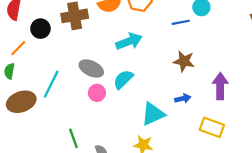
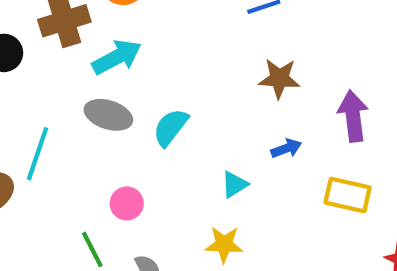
cyan arrow: (129, 41) -> (117, 57), moved
pink circle: (97, 93) -> (127, 203), moved
cyan triangle: (153, 114) -> (234, 184), size x0.6

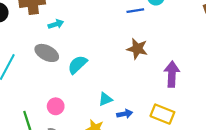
cyan arrow: (117, 57) -> (56, 24), size x0.6
blue arrow: (286, 148) -> (125, 114), moved
pink circle: (127, 203) -> (56, 106), moved

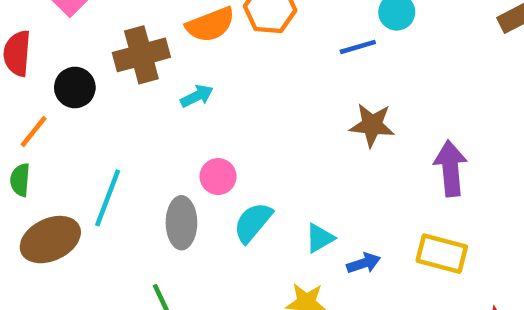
gray ellipse: (47, 53) -> (181, 223), moved, turned 70
cyan semicircle: (78, 65) -> (253, 222), moved
pink circle: (56, 106) -> (218, 177), moved

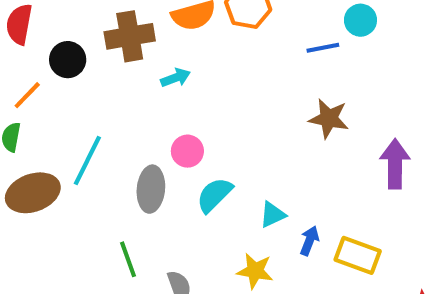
yellow rectangle: (442, 254) -> (358, 255), moved
blue arrow: (364, 263) -> (309, 241), turned -56

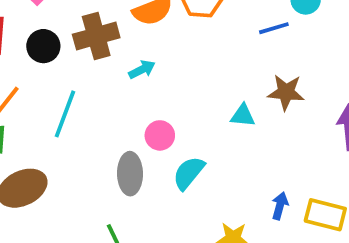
black circle: (68, 60) -> (43, 46), moved
cyan line: (87, 161) -> (65, 114), moved
cyan triangle: (273, 215) -> (243, 116), moved, turned 36

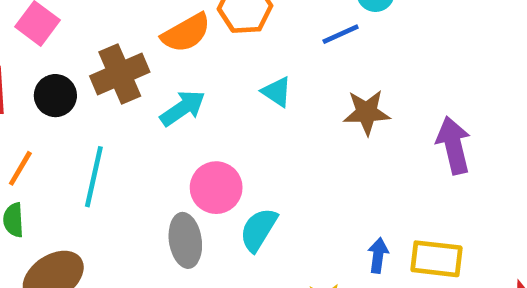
cyan arrow: (142, 69) -> (183, 108), size x1.4
cyan triangle: (243, 116) -> (277, 92), moved, turned 36
pink circle: (160, 135) -> (216, 188), size x1.4

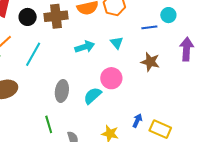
cyan arrow: (183, 108) -> (85, 47), moved
purple arrow: (454, 145) -> (187, 49), moved
pink circle: (216, 188) -> (111, 78), moved

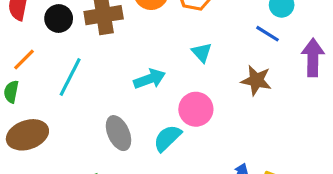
blue line: (149, 27) -> (267, 34), moved, turned 42
cyan arrow: (85, 47) -> (150, 79), moved
gray ellipse: (62, 91) -> (119, 133), turned -30

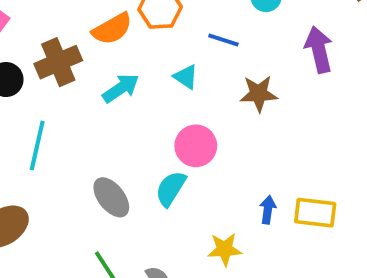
blue line: (267, 34) -> (223, 40), moved
cyan arrow: (150, 79) -> (121, 88), moved

